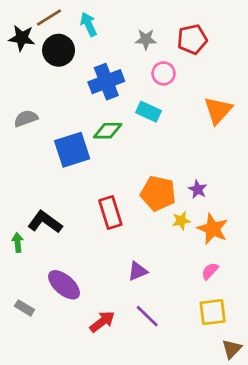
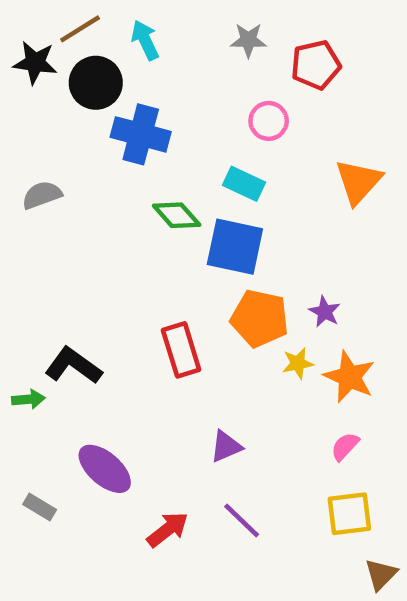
gray star: (146, 39) -> (248, 40), moved
blue cross: (106, 82) -> (141, 134), moved, turned 36
green diamond: (108, 131) -> (177, 215), turned 48
blue square: (72, 150) -> (235, 247), moved, turned 30
green arrow: (18, 242) -> (28, 399), turned 90

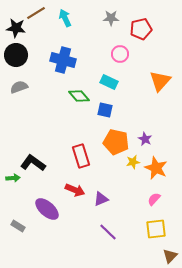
black circle: (96, 83) -> (16, 55), moved
blue square: (235, 247) -> (105, 110), size x0.6
red arrow: (168, 529) -> (75, 190), moved, turned 60

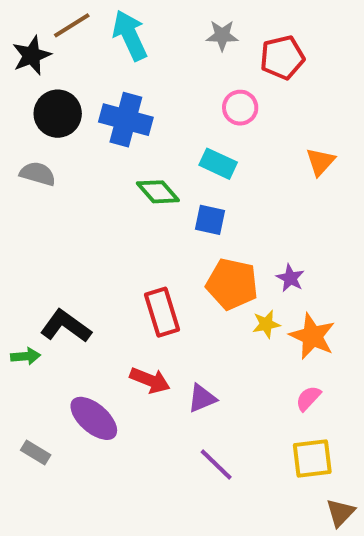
cyan arrow: (65, 18) -> (130, 35), size x1.4
black star: (16, 28) -> (32, 55), turned -30
black circle: (16, 55) -> (58, 114), moved
orange triangle: (160, 81) -> (320, 162), size x0.7
gray semicircle: (19, 87) -> (38, 174), turned 36

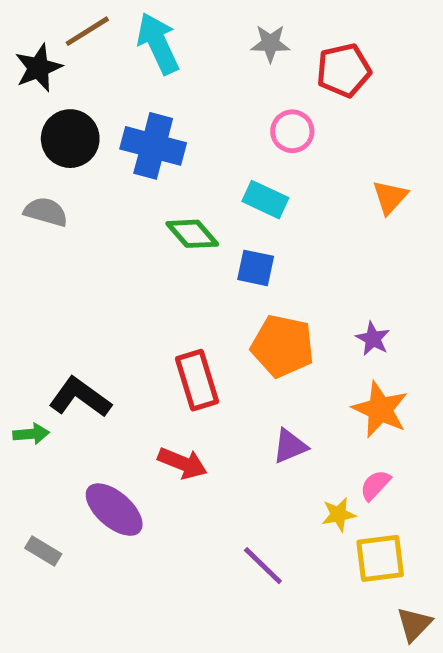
purple star: (290, 278) -> (373, 339), moved
yellow star: (266, 324) -> (339, 514), moved
purple triangle: (202, 398) -> (290, 446), moved

